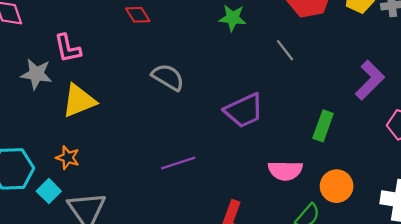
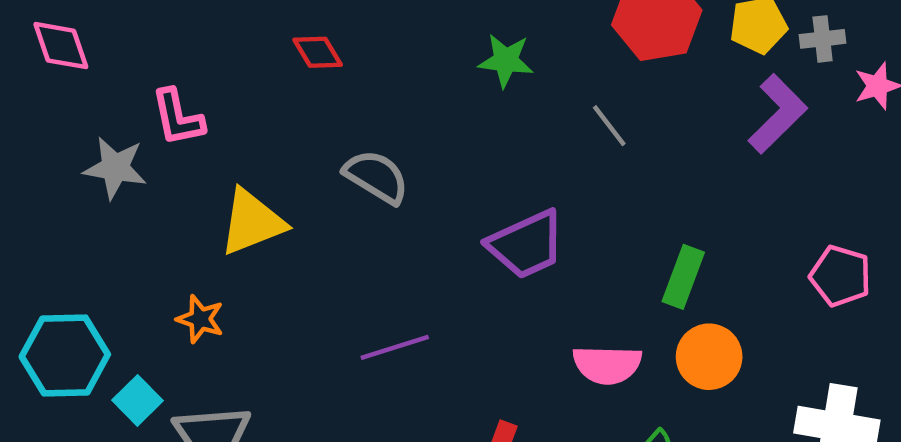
purple L-shape: (370, 80) -> (778, 114), moved
yellow triangle: (79, 101) -> (252, 222), moved
orange star: (68, 158) -> (200, 319), moved
orange circle: (337, 186) -> (709, 357), moved

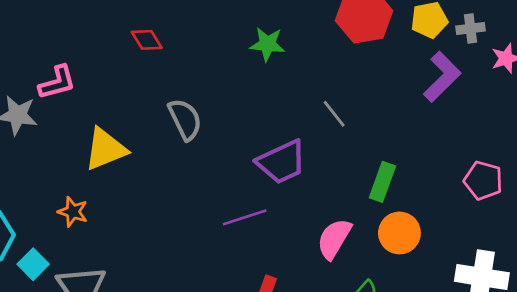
pink L-shape: (178, 117) -> (57, 82), turned -93
gray line: (609, 126) -> (334, 114), moved
gray semicircle: (376, 177) -> (185, 119), turned 33
purple line: (395, 347) -> (245, 217), moved
pink semicircle: (607, 365) -> (334, 239), turned 120

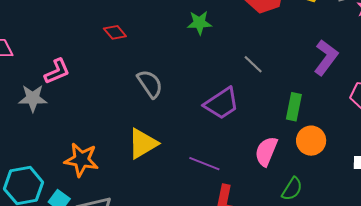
purple L-shape: (442, 77) -> (326, 57), moved
yellow triangle: (105, 149) -> (143, 143), moved
orange star: (73, 212) -> (81, 160), size x1.6
purple line: (245, 217) -> (204, 164), moved, turned 48

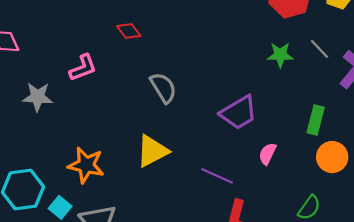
green star: (199, 23) -> (280, 55), moved
gray line: (253, 64) -> (319, 49), moved
pink L-shape: (57, 71) -> (83, 68), moved
pink semicircle: (266, 151) -> (267, 154), moved, size x0.7

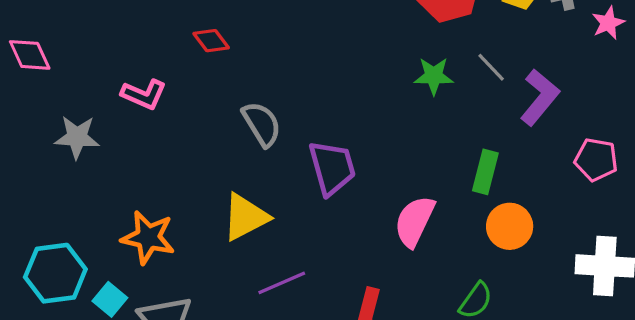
pink L-shape: (83, 68) -> (144, 94), turned 44
purple trapezoid: (239, 113) -> (332, 168), moved, turned -75
pink semicircle: (267, 154) -> (415, 221), size x1.6
purple line: (217, 176) -> (282, 283), moved, turned -48

